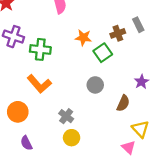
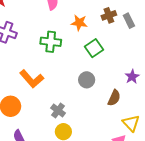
brown cross: (118, 33) -> (109, 15), moved
orange star: (83, 38) -> (79, 23), moved
green cross: (40, 49) -> (51, 42), moved

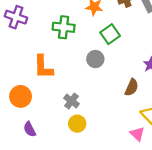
orange L-shape: (32, 79) -> (43, 67), turned 40
gray circle: (87, 80) -> (95, 59), moved

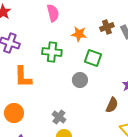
green square: (110, 34) -> (93, 58), turned -36
orange L-shape: (43, 67) -> (23, 77), moved

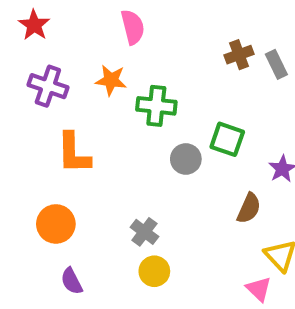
orange star: (79, 34) -> (111, 80), moved
green cross: (52, 52) -> (156, 106), moved
green square: (93, 58) -> (227, 139), moved

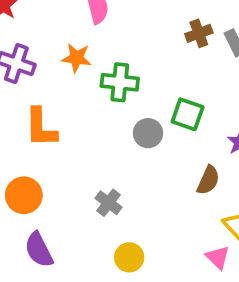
yellow circle: (154, 271) -> (129, 257), moved
purple semicircle: (72, 281) -> (39, 250), size x1.4

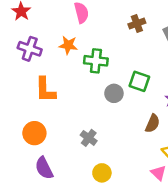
brown cross: (199, 33) -> (137, 23), moved

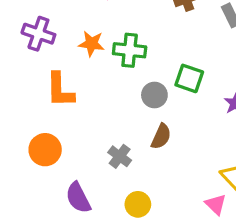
orange star: (68, 45) -> (91, 44), moved
brown semicircle: (153, 123) -> (161, 136), moved
purple semicircle: (44, 168) -> (78, 198), moved

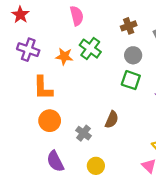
green cross: (130, 50) -> (90, 49), moved, turned 30
gray circle: (154, 95) -> (133, 55), moved
orange circle: (45, 150) -> (50, 121), moved

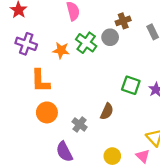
gray circle: (133, 55) -> (110, 37), moved
green square: (131, 80) -> (131, 85), moved
purple semicircle: (55, 161) -> (64, 152), moved
yellow circle: (96, 166) -> (112, 156), moved

